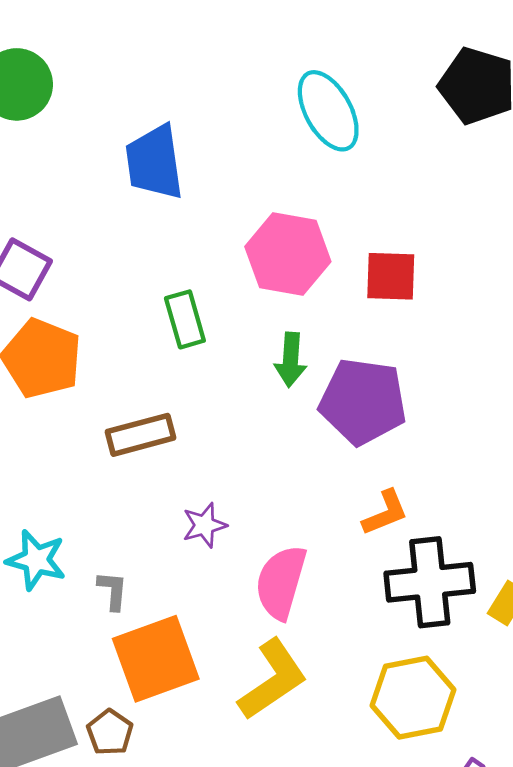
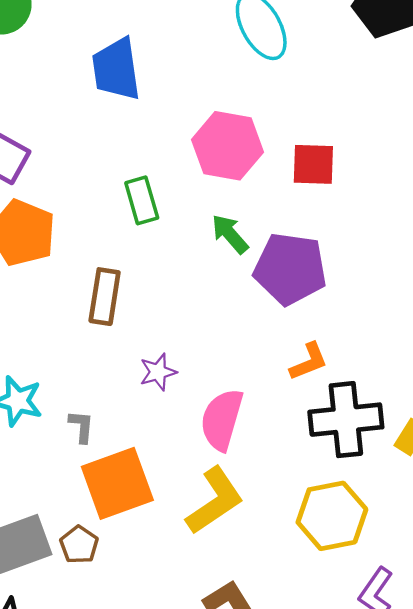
green arrow: (291, 360) -> (230, 234), turned 135
brown rectangle: (140, 435) -> (105, 297), turned -66

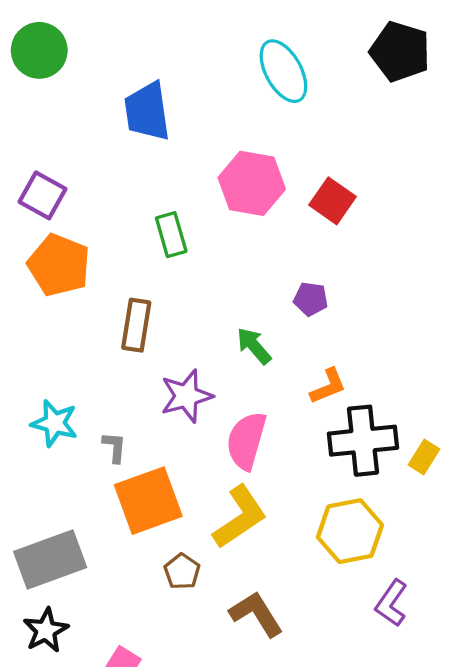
red square: (313, 164) -> (332, 201), turned 33
green arrow: (230, 234) -> (254, 346), moved
purple pentagon: (290, 269) -> (311, 299), size x0.5
purple star: (158, 372) -> (186, 396), size x1.5
brown pentagon: (79, 545) -> (182, 571), moved

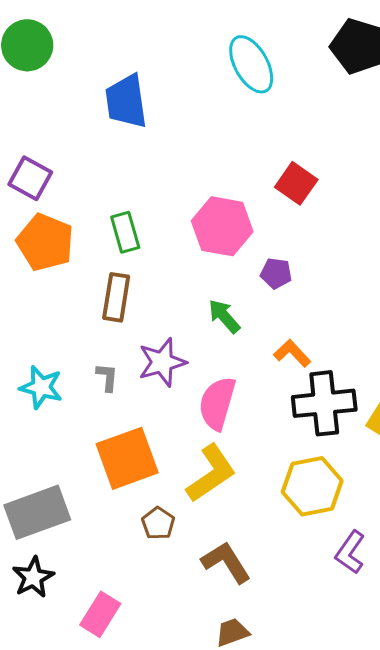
pink hexagon: (252, 183) -> (222, 226), moved
green rectangle: (171, 235) -> (125, 232), moved
orange L-shape: (328, 386) -> (292, 353), turned -111
gray L-shape: (114, 447) -> (107, 377), moved

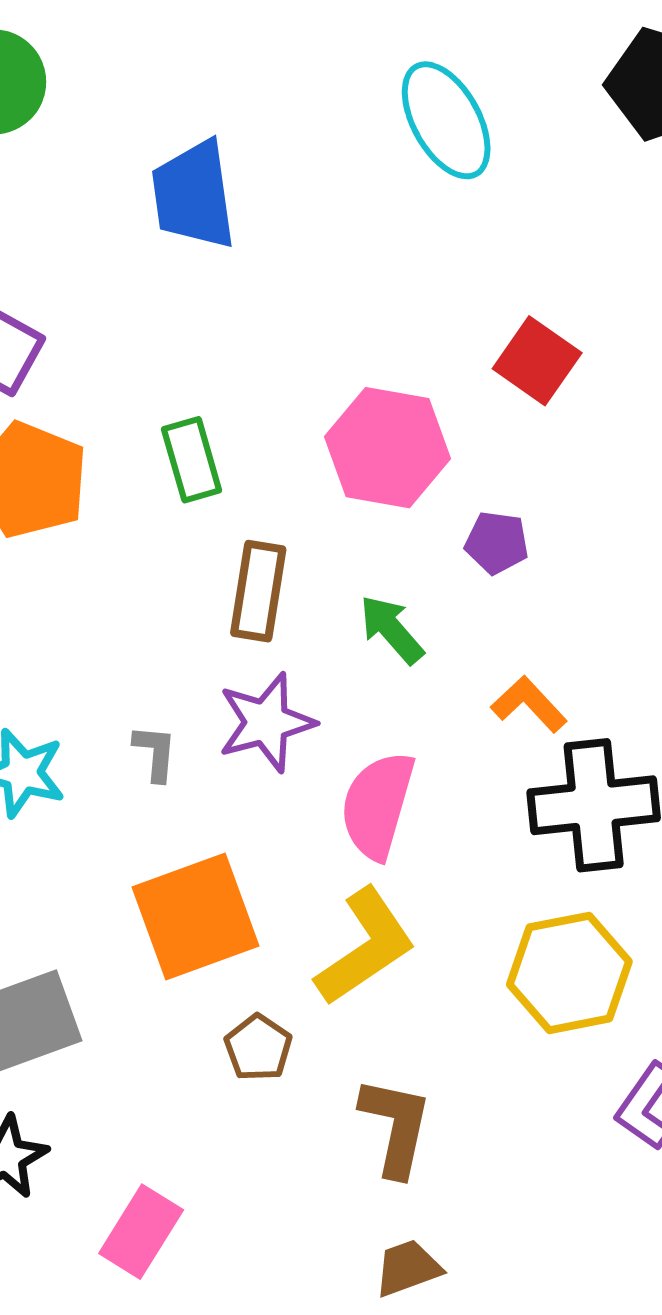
brown rectangle: (116, 297) -> (258, 591), moved
brown L-shape: (226, 562) -> (396, 1127), turned 44

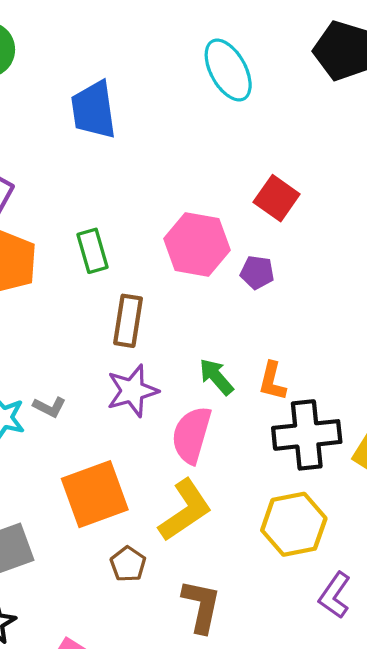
purple pentagon: (497, 543) -> (257, 272), moved
green arrow: (392, 629) -> (216, 377), moved
orange L-shape: (529, 704) -> (272, 381), turned -123
gray L-shape: (155, 753) -> (49, 407), moved, turned 112

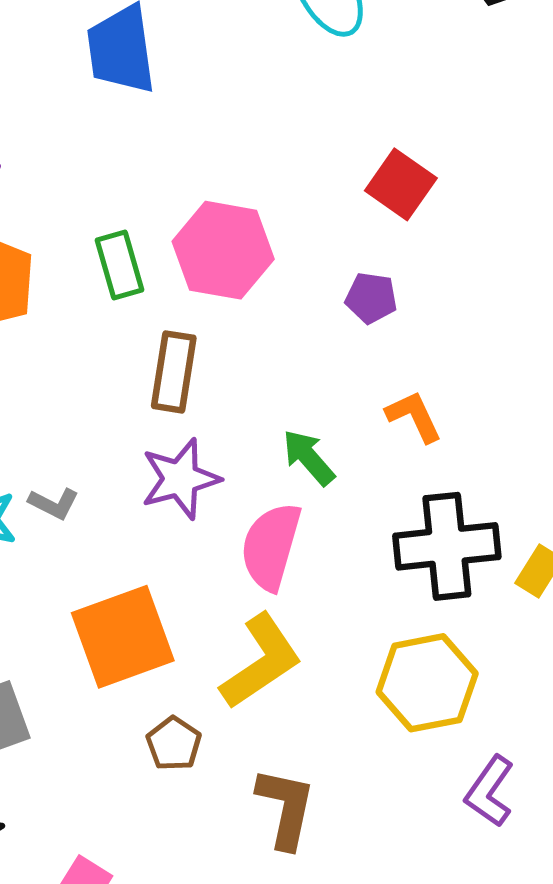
pink hexagon: (197, 244) -> (223, 250), moved
orange L-shape: (272, 381) -> (414, 416), moved, turned 141

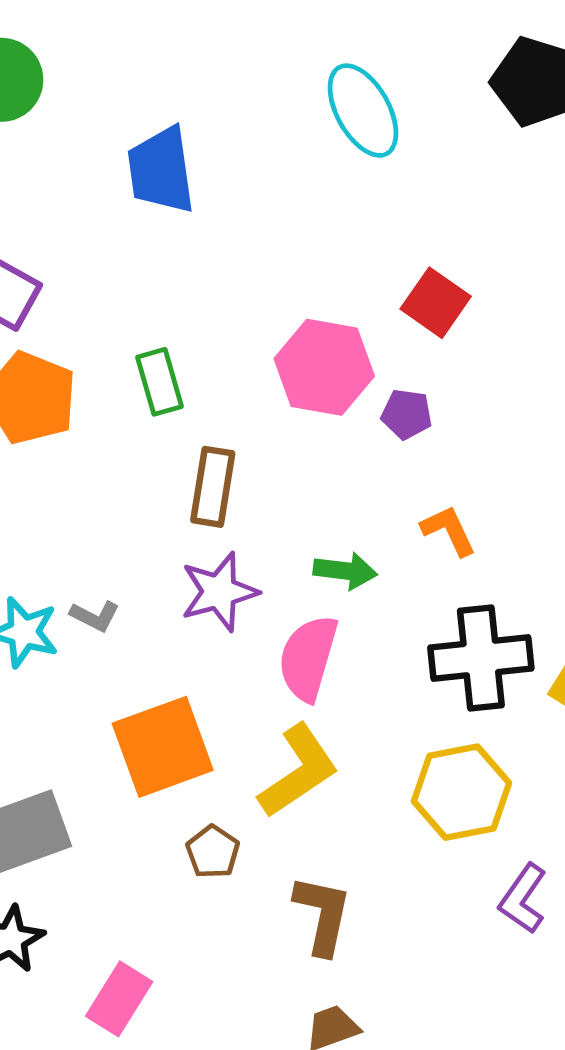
pink hexagon: (223, 250) -> (324, 367), moved
green arrow: (309, 457) -> (345, 571), turned 138

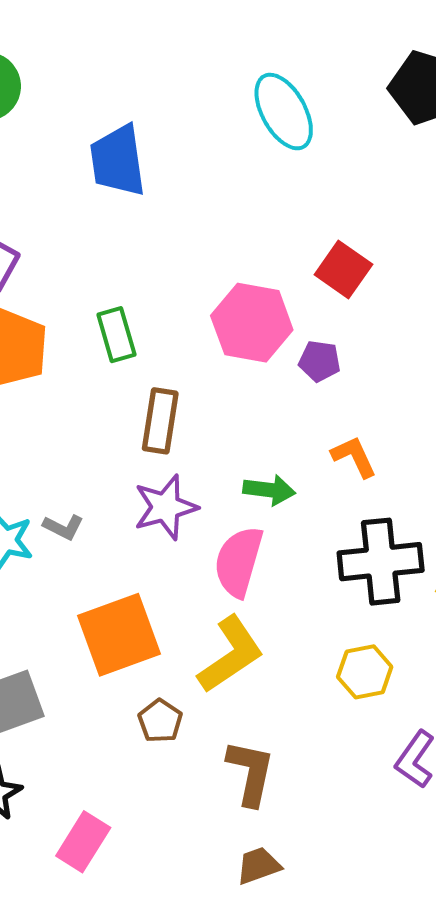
yellow hexagon: (462, 792) -> (365, 672), size x0.7

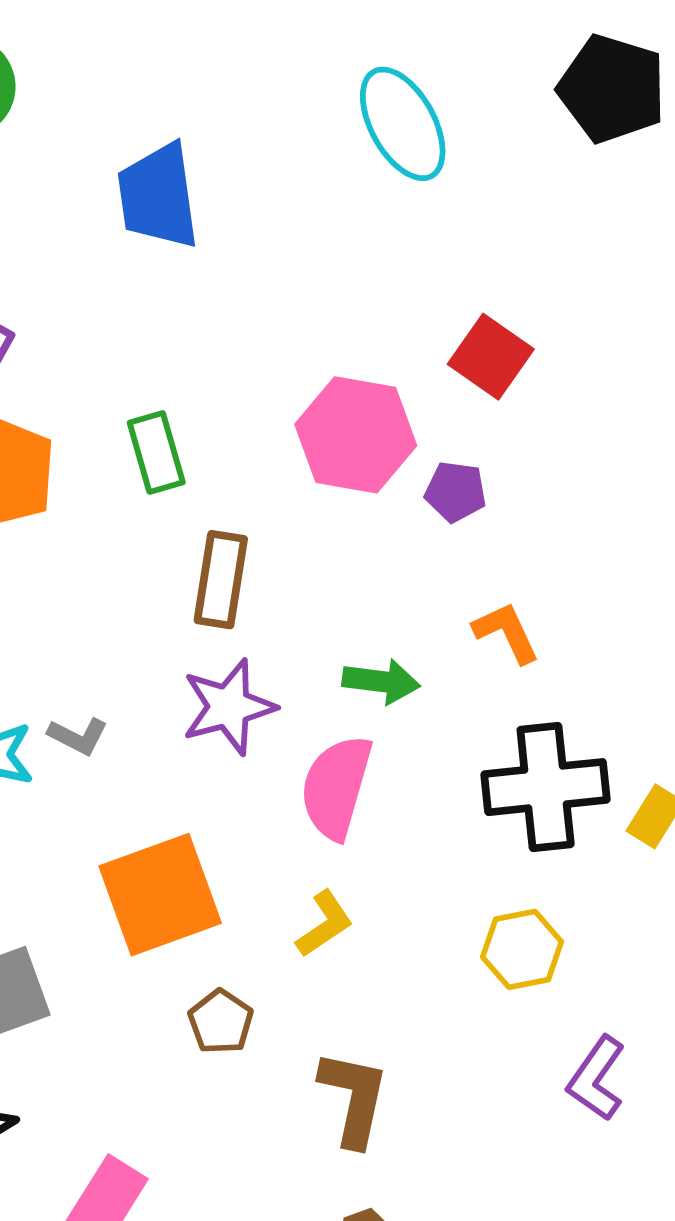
yellow L-shape: (231, 655) -> (324, 924), size x0.6

